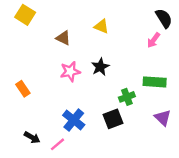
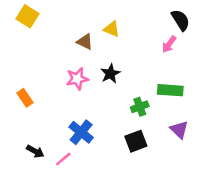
brown triangle: (63, 38) -> (85, 42), moved
black square: (113, 119) -> (136, 141), moved

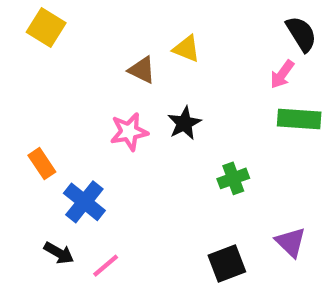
green rectangle: (170, 90) -> (299, 119), moved
purple triangle: (179, 130) -> (291, 242), moved
blue cross: (81, 132) -> (84, 202), moved
black square: (136, 141) -> (227, 264), moved

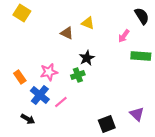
pink arrow: (282, 74) -> (124, 36), moved
pink star: (129, 132) -> (49, 72), moved
green cross: (233, 178) -> (78, 75), moved
pink line: (106, 266) -> (61, 102), moved

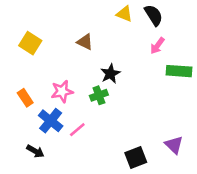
yellow square: (22, 13) -> (30, 43), moved
black semicircle: (142, 16) -> (154, 15), moved
yellow triangle: (88, 23) -> (124, 14), moved

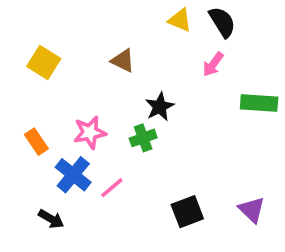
pink arrow: (157, 46) -> (213, 64), moved
black square: (136, 158) -> (187, 212), moved

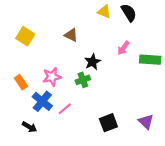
pink arrow: (213, 64) -> (123, 48), moved

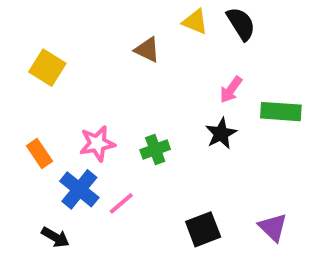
brown triangle: (71, 35) -> (147, 50), moved
black star: (92, 62) -> (221, 134), moved

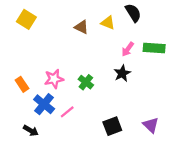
yellow triangle: (195, 22) -> (108, 23), moved
yellow square: (47, 68) -> (26, 19), moved
green rectangle: (281, 112) -> (154, 48), moved
green cross: (155, 149) -> (86, 82), turned -32

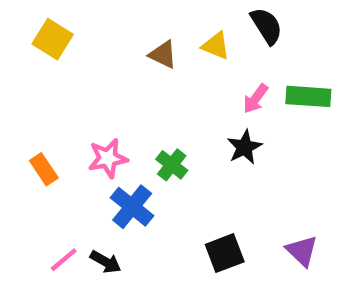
blue cross: (44, 104) -> (132, 207), moved
pink line: (67, 112) -> (64, 260), moved
black arrow: (31, 131) -> (106, 262), moved

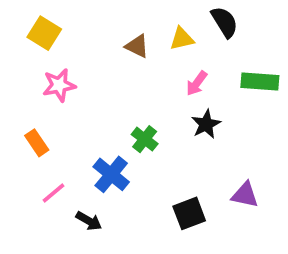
yellow triangle: (216, 46) -> (182, 39), turned -35
pink arrow: (256, 99) -> (197, 83), moved
pink star: (108, 158) -> (59, 85), moved
purple triangle: (302, 251) -> (245, 195), moved, turned -32
pink line: (64, 260) -> (54, 193), moved

